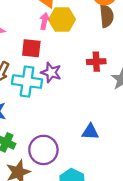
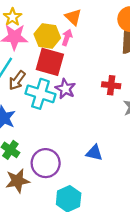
yellow hexagon: (62, 20) -> (47, 36), moved
red square: (31, 48) -> (50, 62), size x1.4

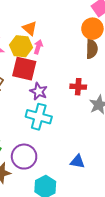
orange triangle: (73, 17) -> (30, 28), moved
cyan cross: (40, 94) -> (39, 117), moved
blue triangle: (94, 153) -> (77, 162), moved

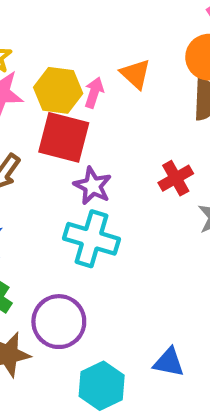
orange triangle: (30, 28) -> (136, 74), moved
red cross: (78, 87) -> (176, 178), turned -35
blue triangle: (77, 162) -> (169, 362), moved

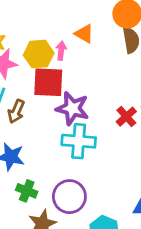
red cross: (176, 178) -> (126, 117), moved
purple star: (93, 186) -> (72, 108), size x1.4

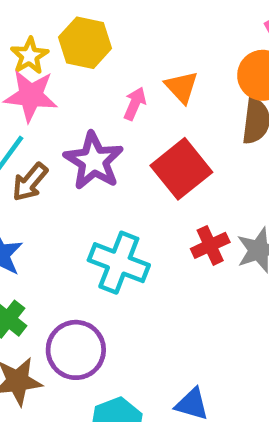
yellow hexagon: (39, 54) -> (85, 43), moved
red square: (48, 82) -> (181, 169), moved, turned 32
purple star: (72, 108) -> (94, 161), moved

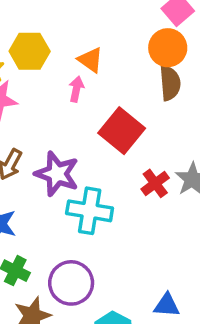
orange triangle: (182, 87) -> (90, 60), moved
purple star: (94, 161) -> (57, 174), moved

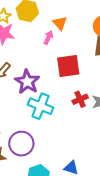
red square: (122, 131) -> (68, 66), turned 30

